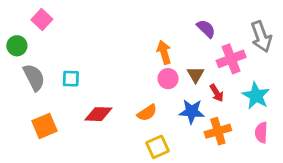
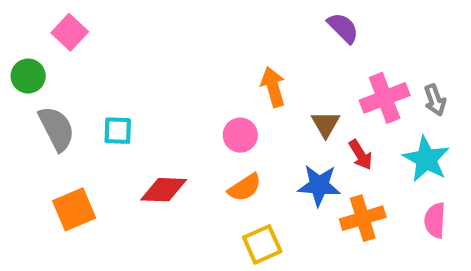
purple semicircle: (206, 29) -> (343, 28), moved
gray arrow: (261, 37) -> (435, 100), moved, size x0.6
pink circle: (168, 79) -> (240, 135), moved

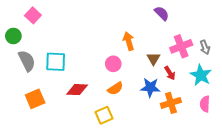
cyan square: (118, 131) -> (56, 62), size x1.5
yellow square: (262, 244) -> (104, 115), moved

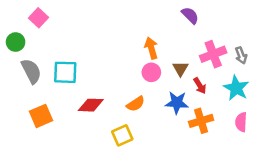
pink circle: (113, 64) -> (151, 72), moved

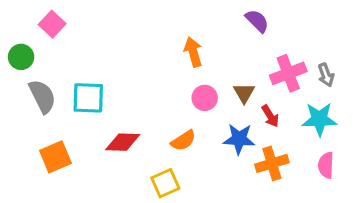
orange arrow: (151, 48) -> (193, 52), moved
cyan star: (236, 88) -> (319, 119), turned -30

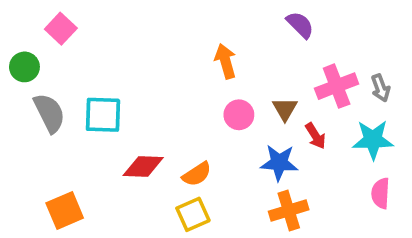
orange semicircle: (183, 141) -> (197, 174), moved
orange square: (55, 157) -> (65, 211), moved
orange cross: (272, 163) -> (289, 211), moved

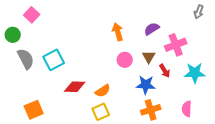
purple semicircle: (300, 25) -> (152, 29), moved, turned -77
gray arrow: (381, 88) -> (199, 12), moved, turned 40
cyan square: (103, 115) -> (54, 60), turned -30
pink semicircle: (381, 193) -> (187, 109), moved

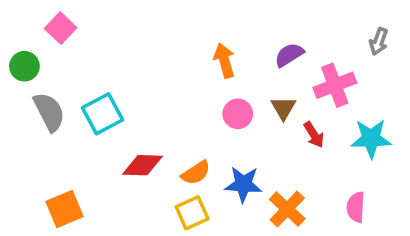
gray arrow: (199, 12) -> (379, 41), moved
blue star: (146, 85) -> (243, 184), moved
orange cross: (151, 110) -> (287, 209), turned -30

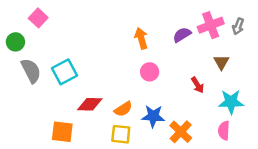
pink cross: (335, 85) -> (211, 25), moved
brown triangle: (283, 108) -> (221, 62), moved
cyan star: (371, 139) -> (231, 102), moved
orange square: (64, 209) -> (62, 132), moved, turned 30
yellow square: (192, 213) -> (121, 134), turned 30

